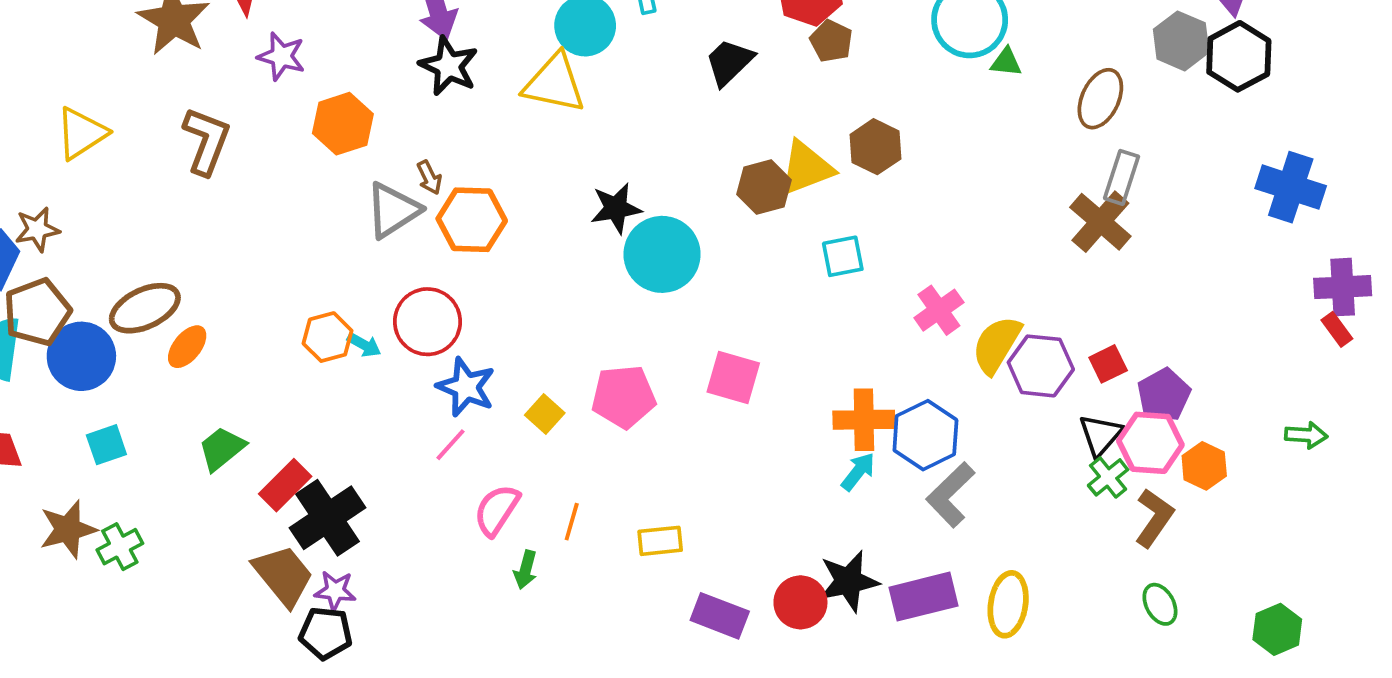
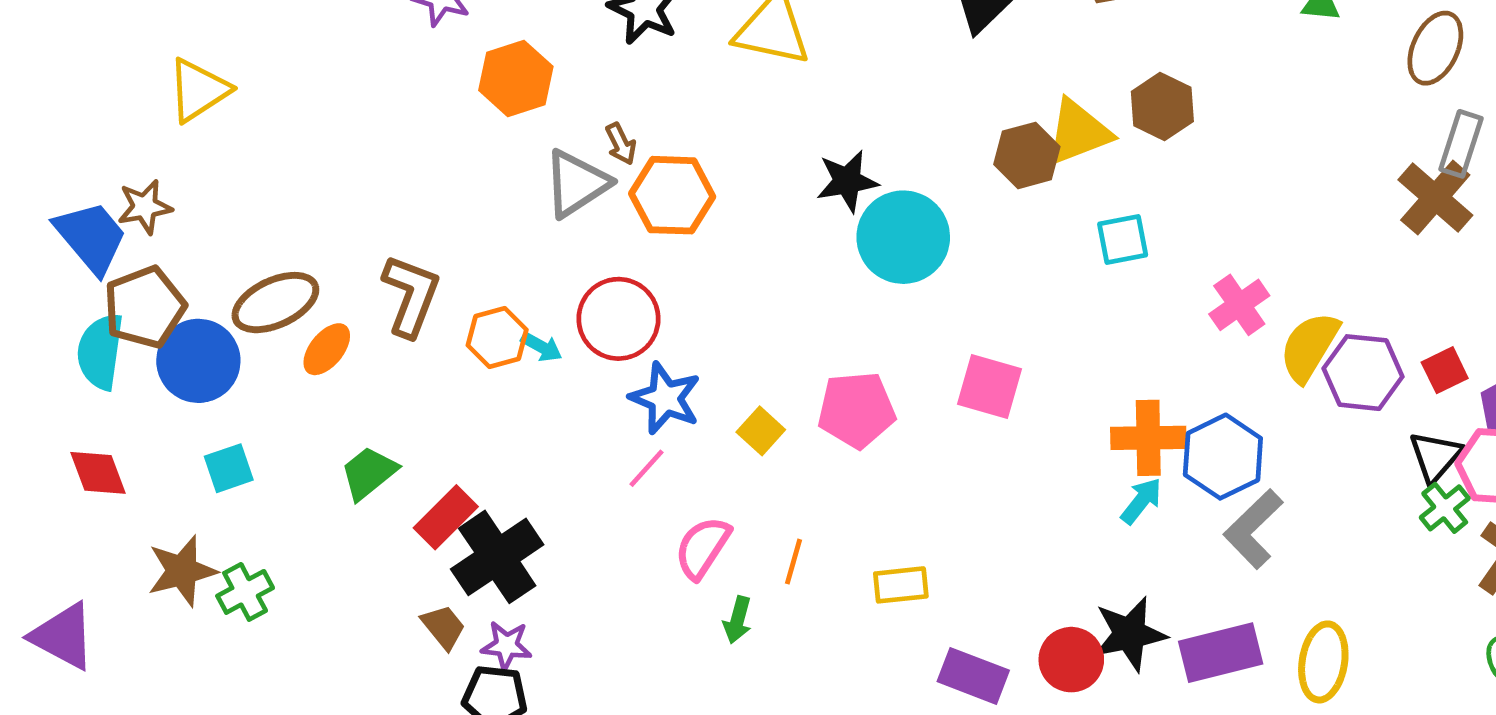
brown L-shape: (206, 141) -> (411, 296), moved
brown trapezoid: (283, 575) -> (443, 627), size x0.6

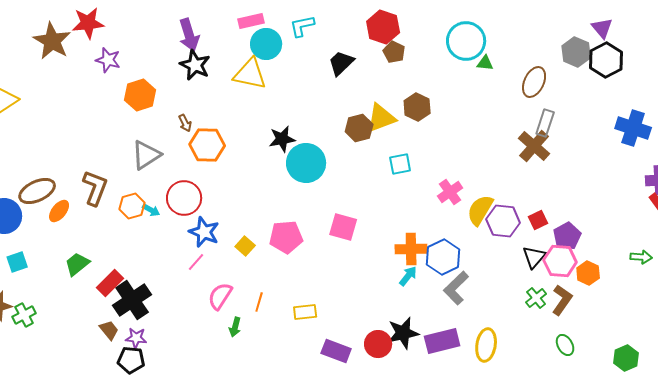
gray triangle: (576, 183) -> (146, 155), moved
green cross: (1445, 508) -> (536, 298), moved

